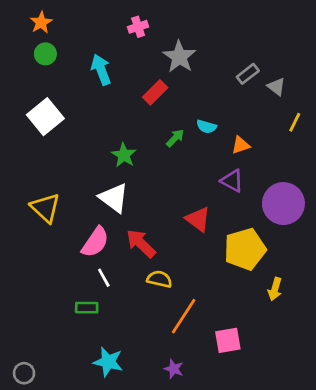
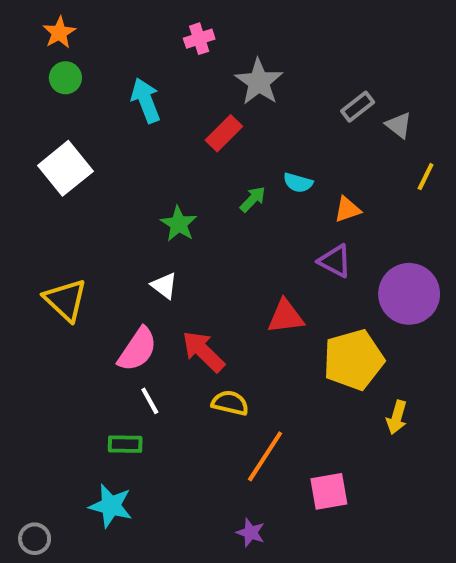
white triangle: (114, 198) -> (164, 286), size x0.6
red triangle: (198, 219) -> (286, 316), turned -44
cyan star: (108, 362) -> (111, 506), moved

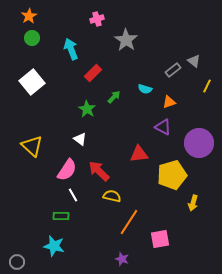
gray rectangle: (358, 107) -> (173, 70), moved
red rectangle: (224, 133) -> (93, 73), moved
green arrow: (253, 199) -> (114, 97), moved

